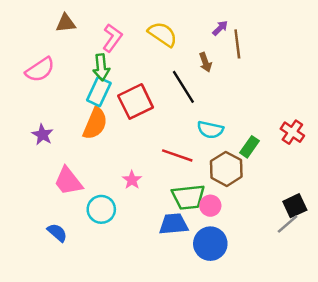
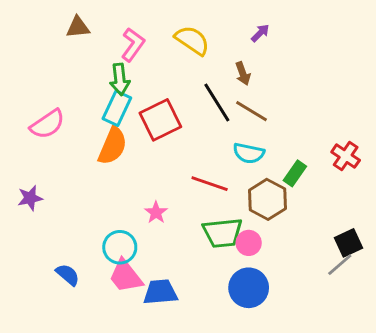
brown line: (237, 44) -> (252, 111), moved, turned -52
pink semicircle: (40, 70) -> (47, 124), moved
purple star: (42, 135) -> (30, 198), moved, turned 30
pink trapezoid: (68, 181) -> (126, 276), moved
blue trapezoid: (174, 224) -> (160, 292), moved

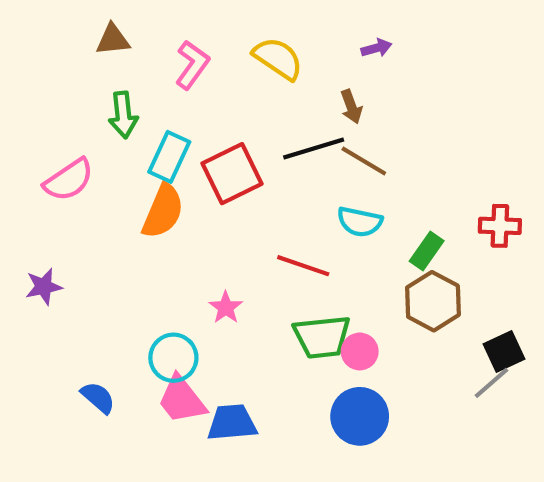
purple arrow: (260, 33) -> (376, 48), turned 30
green arrow: (120, 79) -> (123, 115), moved
black line: (217, 102) -> (314, 148), turned -75
red cross: (346, 156) -> (500, 226), turned -32
brown hexagon: (267, 199) -> (433, 301), moved

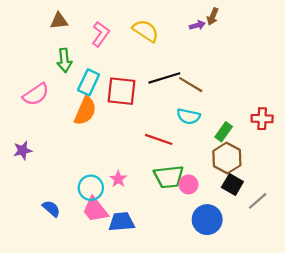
brown arrow: (351, 107) -> (213, 16), moved, turned 42
red square: (232, 174) -> (122, 91), turned 32
pink star: (226, 308) -> (118, 179), moved
black square: (504, 351) -> (232, 184), moved, turned -35
blue circle: (360, 416) -> (207, 220), moved

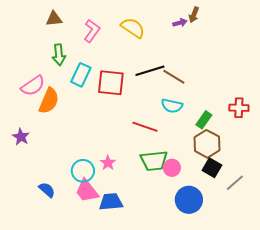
orange semicircle: (85, 111) -> (49, 101), moved
purple star: (23, 150) -> (21, 137), turned -30

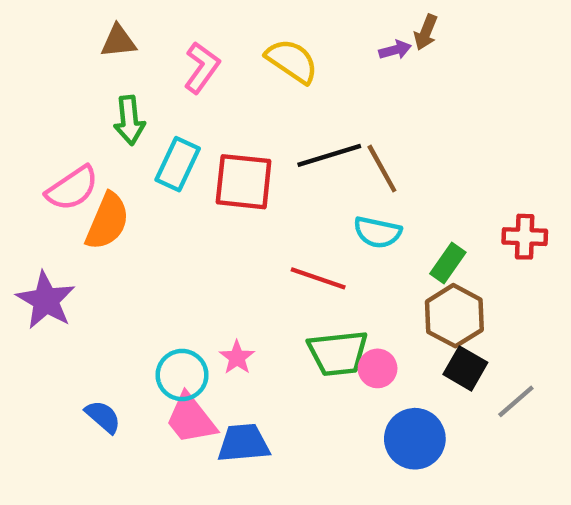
brown line: (174, 77) -> (382, 169), turned 30
purple star: (21, 137) -> (46, 300), size x1.5

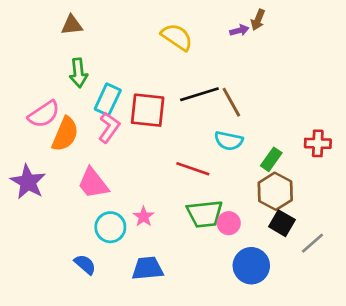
pink L-shape: (202, 68) -> (109, 127), moved
blue semicircle: (103, 417) -> (85, 264), moved
pink trapezoid: (191, 419) -> (93, 183), moved

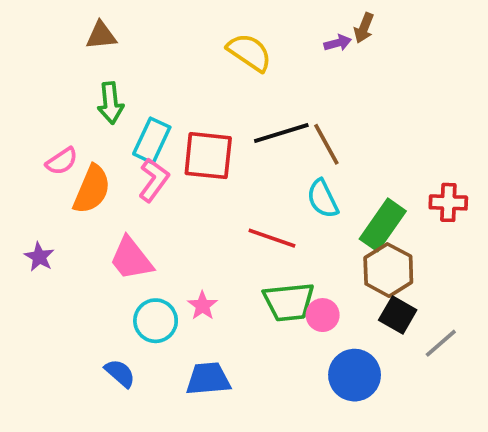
pink semicircle: (44, 114) -> (62, 161), size x0.7
cyan semicircle: (229, 141) -> (323, 199), turned 52
green rectangle: (271, 159) -> (383, 225), size x1.5
purple star: (28, 182) -> (39, 257), size x0.6

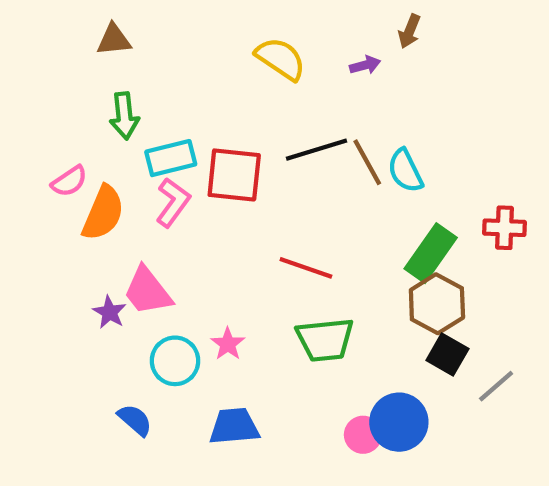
purple arrow: (338, 43) -> (365, 65), moved
cyan rectangle: (152, 141) -> (171, 158), turned 51
cyan semicircle: (323, 199) -> (405, 171), moved
purple star: (39, 257) -> (110, 312), moved
pink circle: (323, 315) -> (363, 435), moved

